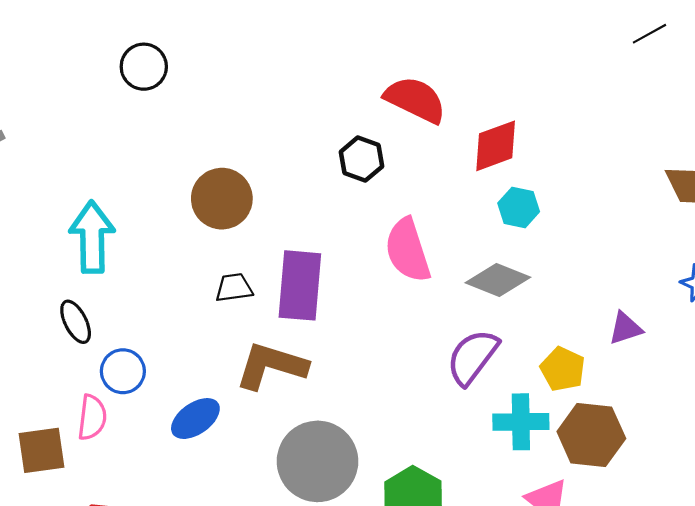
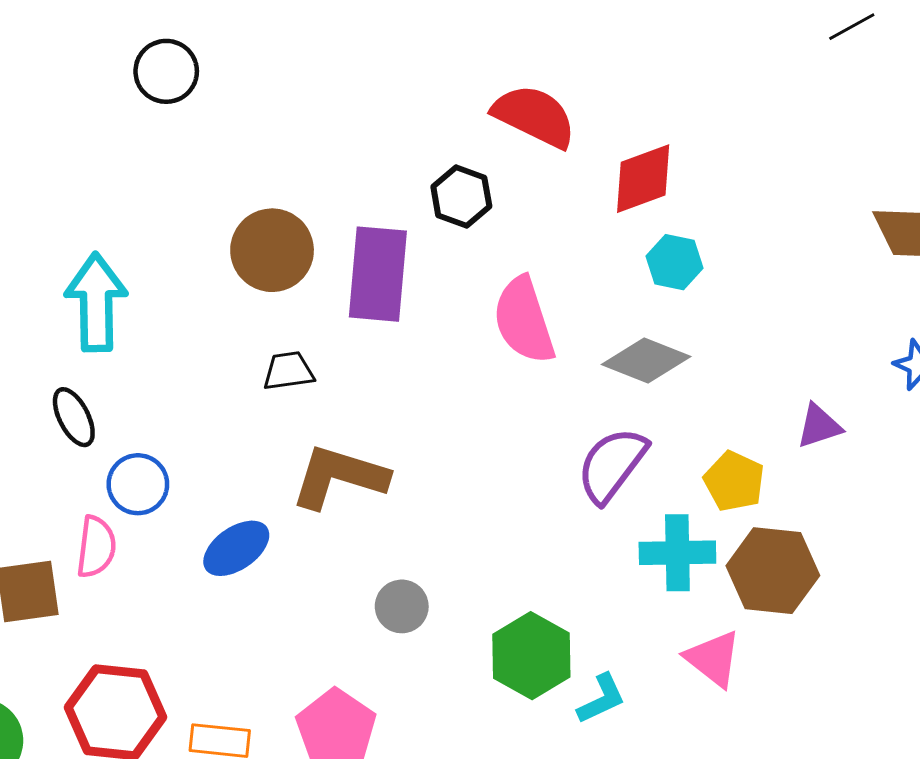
purple rectangle: (300, 285) -> (378, 274), moved
gray circle: (317, 461) -> (402, 606), size x0.5

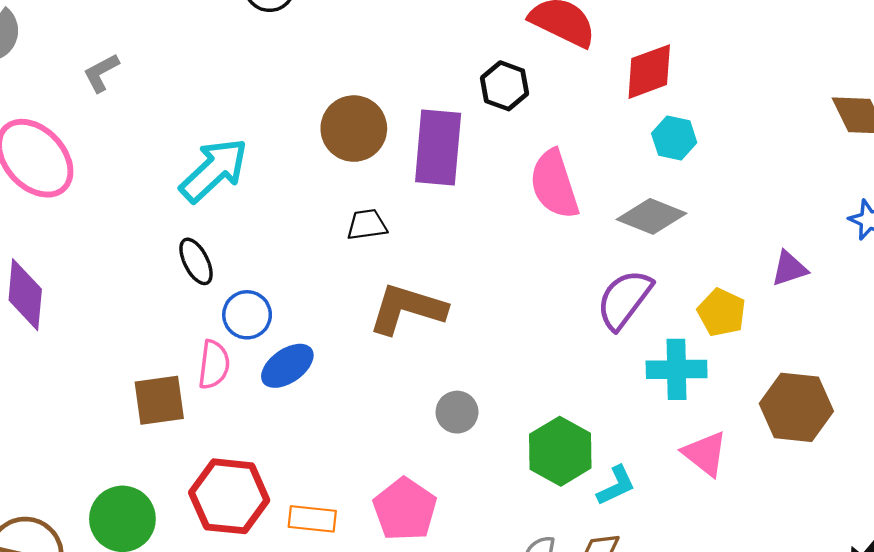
cyan arrow: (96, 302) -> (214, 170), turned 48
blue ellipse: (236, 548) -> (287, 366), moved
brown hexagon: (773, 571) -> (796, 407), moved

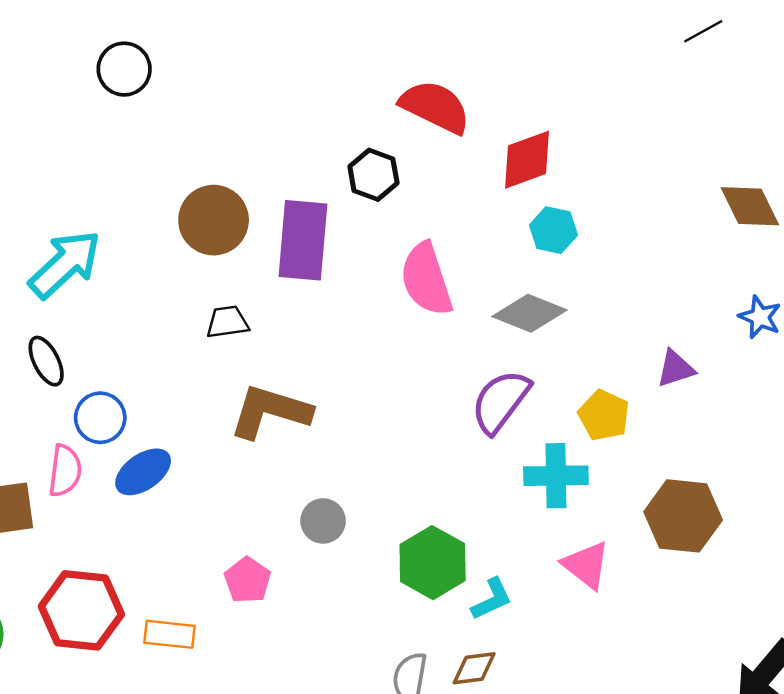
pink pentagon: (405, 509) -> (248, 580), moved, size x0.7

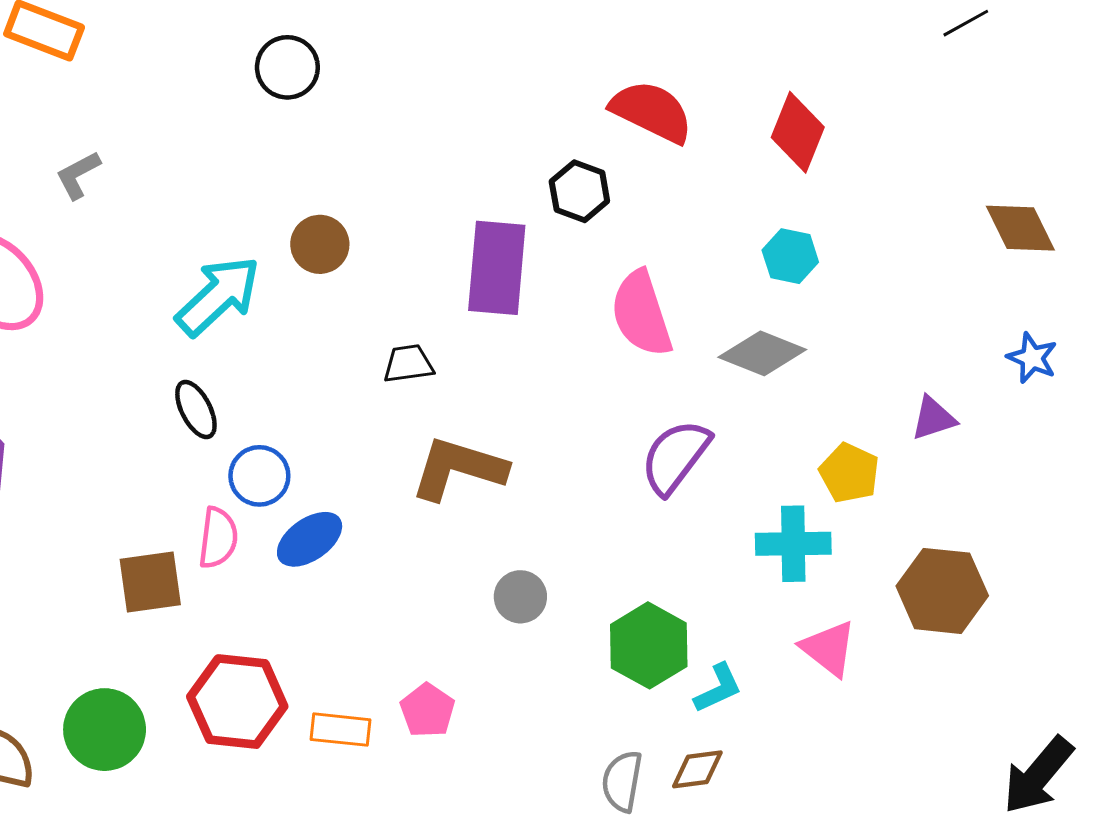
red diamond: (527, 160) -> (798, 132), moved, turned -48
brown circle: (214, 220) -> (320, 244), moved, size x0.7
purple semicircle: (501, 401) -> (675, 457), moved
pink pentagon: (248, 580) -> (428, 710), moved

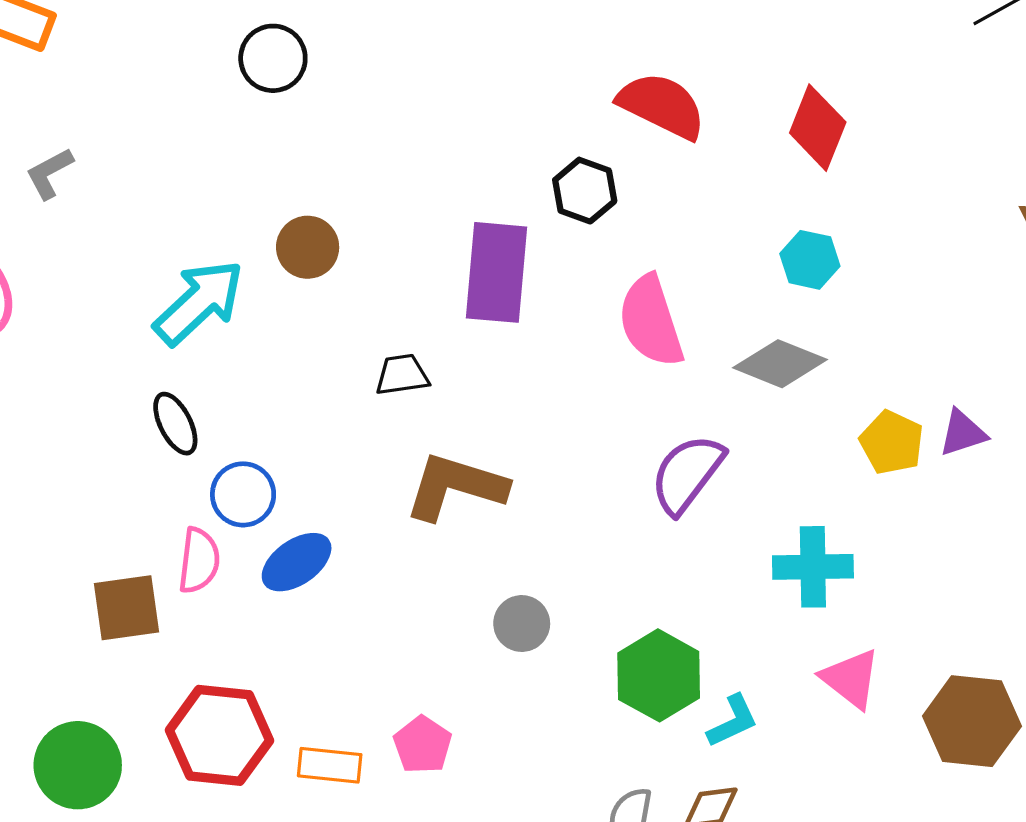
yellow pentagon: (849, 473) -> (892, 442), moved
brown hexagon: (942, 591) -> (972, 721), moved

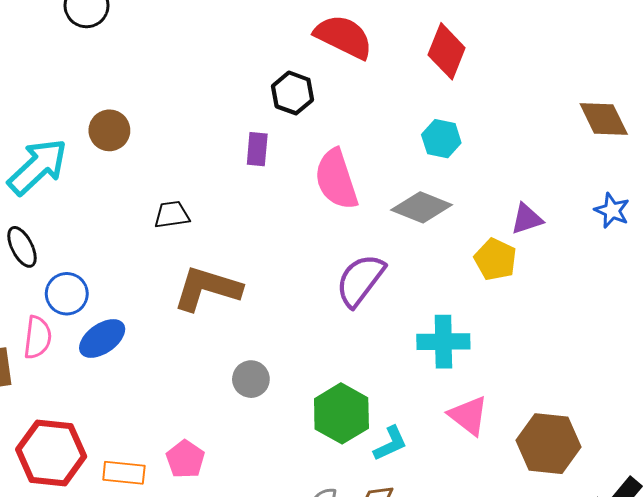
purple rectangle: (497, 272) -> (257, 149), moved, size x0.5
purple triangle: (963, 433) -> (527, 219), moved

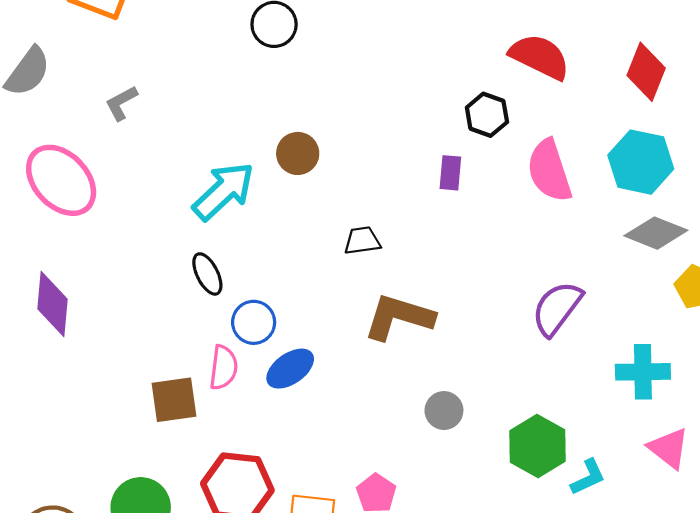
cyan hexagon: (441, 139) -> (641, 162), size x1.6
pink semicircle: (336, 179) -> (549, 171), moved
gray diamond: (422, 207) -> (656, 233), moved

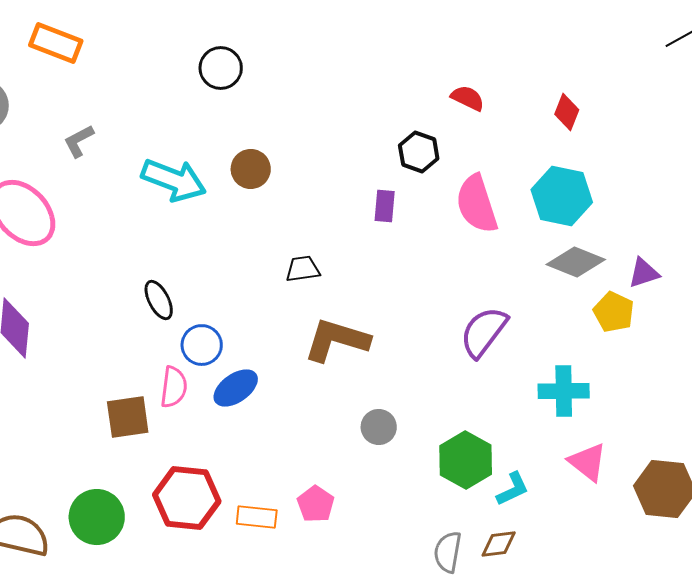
red semicircle: (540, 57) -> (468, 98), size x0.6
red diamond: (646, 72) -> (567, 112), size x0.7
brown circle: (298, 153) -> (251, 169), moved
cyan arrow: (223, 191) -> (174, 180), moved, turned 64

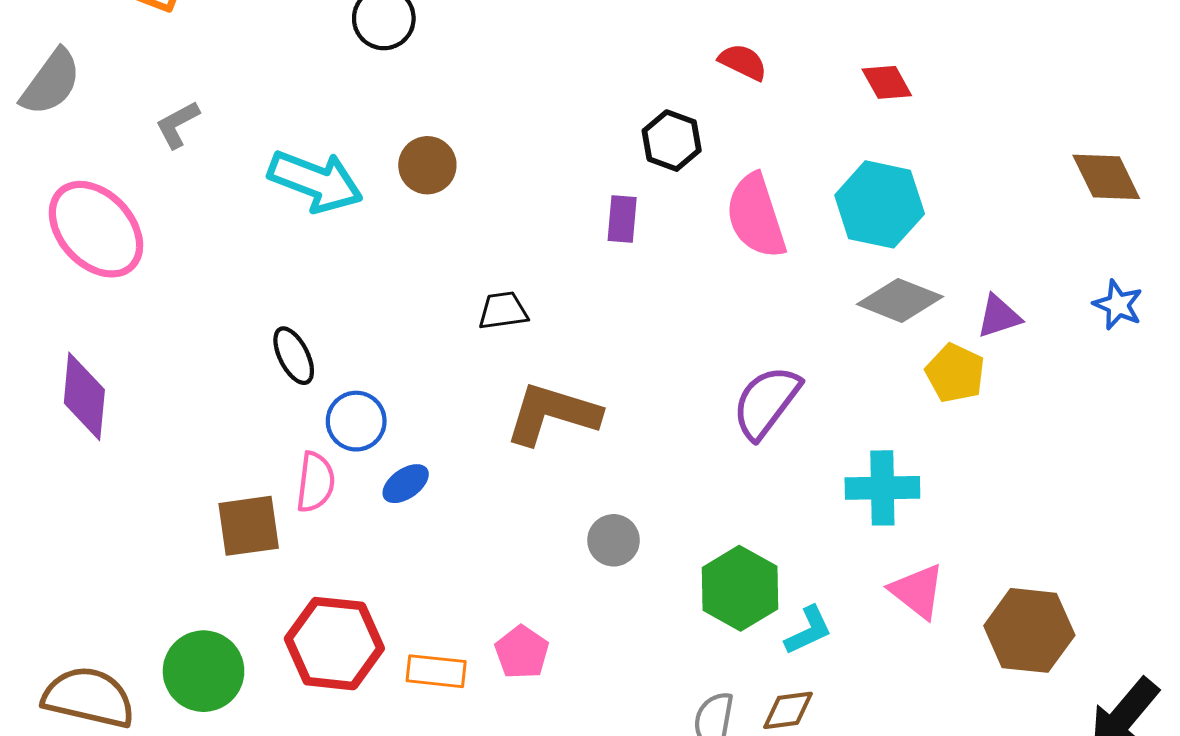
red diamond: (567, 112) -> (887, 82), turned -51
blue ellipse: (236, 388) -> (406, 484), size x0.7

